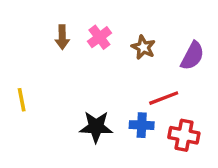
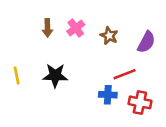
black star: (96, 127) -> (55, 75), moved

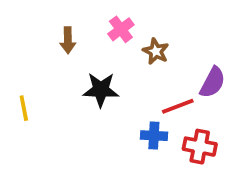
pink cross: (76, 28) -> (121, 29), moved
purple semicircle: (146, 42) -> (213, 82), moved
black star: (55, 75) -> (101, 90), moved

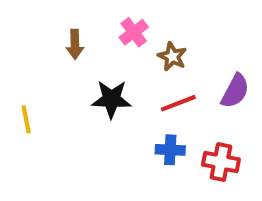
red line: (178, 106) -> (178, 103), moved

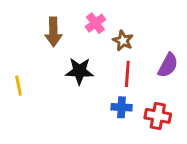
brown arrow: (75, 44) -> (53, 32), size x1.4
red line: (178, 103) -> (127, 74), turned -65

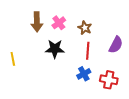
pink cross: (95, 23) -> (59, 23), moved
blue cross: (122, 107) -> (84, 74), turned -32

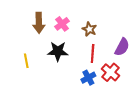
yellow line: (13, 59) -> (26, 61), moved
red cross: (109, 80) -> (110, 72), moved, turned 30

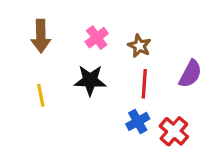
brown arrow: (39, 23) -> (41, 36), moved
red cross: (110, 72) -> (174, 131), moved

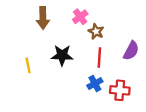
brown arrow: (41, 36) -> (43, 18), moved
pink cross: (97, 38) -> (80, 17), moved
red cross: (174, 131) -> (120, 90), turned -36

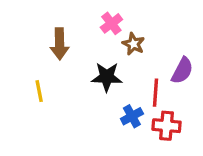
brown arrow: (43, 18) -> (60, 44), moved
black star: (62, 55) -> (107, 77), moved
red line: (99, 57) -> (155, 93), moved

